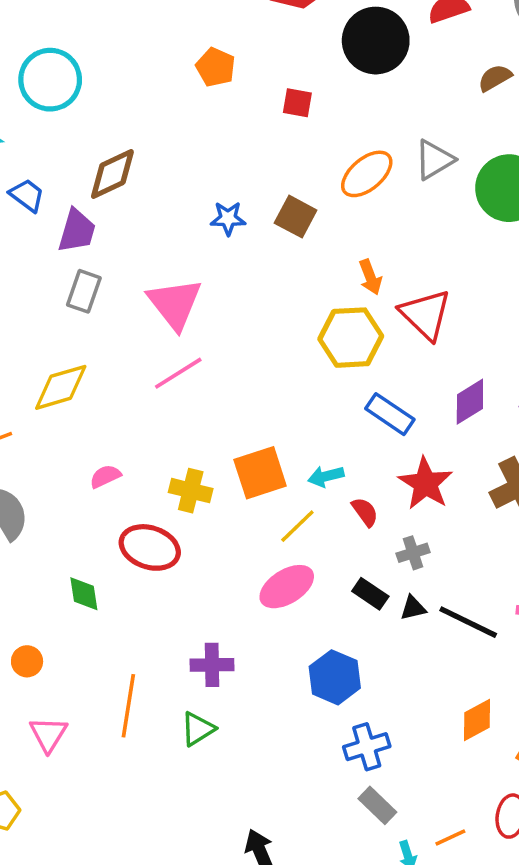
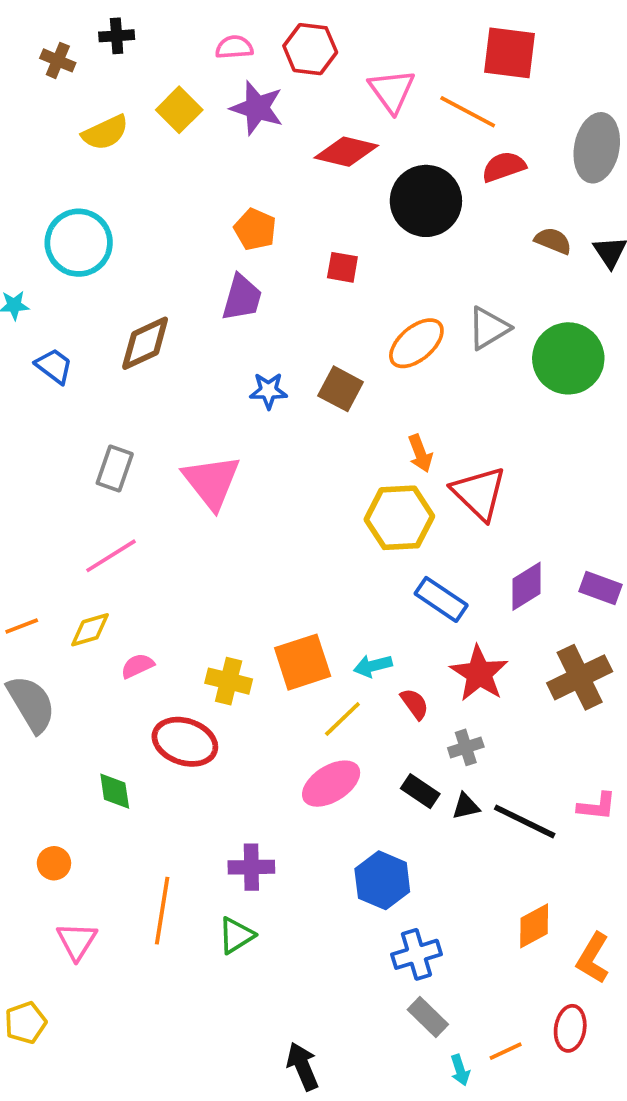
brown semicircle: (495, 78) -> (553, 241), turned 52
purple trapezoid: (77, 231) -> (242, 298), moved
pink line: (178, 373) -> (111, 556), moved
yellow diamond: (61, 387) -> (90, 630), moved, size x0.7

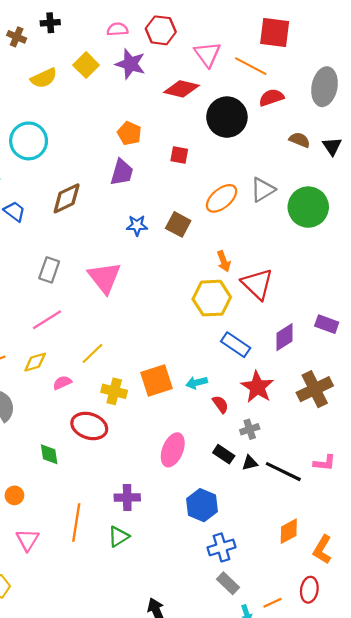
purple rectangle: (601, 588) -> (327, 324), moved
yellow line: (342, 719) -> (93, 353), moved
pink ellipse: (331, 784) -> (173, 450), turned -36

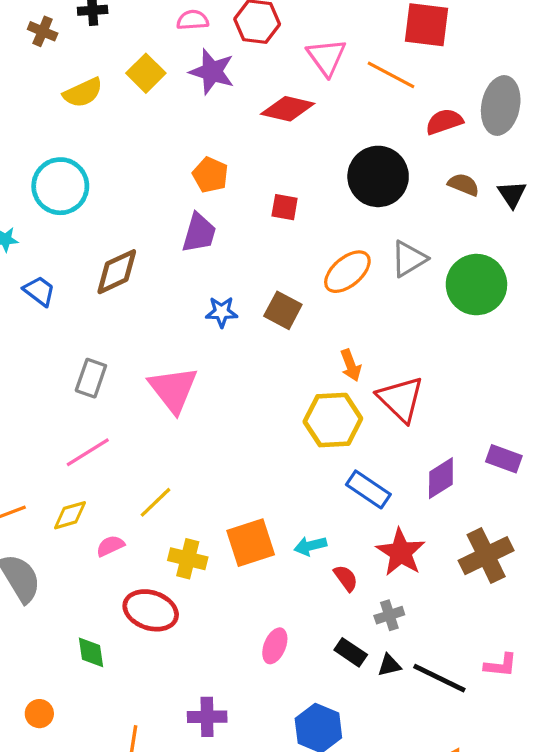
red semicircle: (271, 98) -> (444, 122), moved
black circle: (227, 117) -> (378, 176), moved
pink ellipse: (173, 450) -> (275, 646), size x0.7

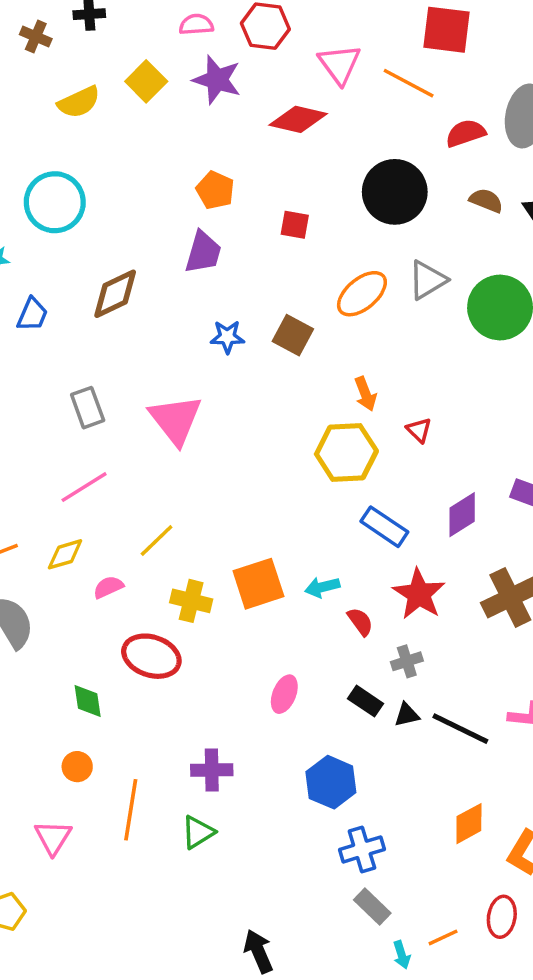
blue trapezoid: (39, 291) -> (32, 314), turned 76
gray rectangle: (91, 378) -> (88, 408), turned -39
red triangle: (401, 399) -> (419, 430), size x0.5
orange circle: (39, 714) -> (77, 767), moved

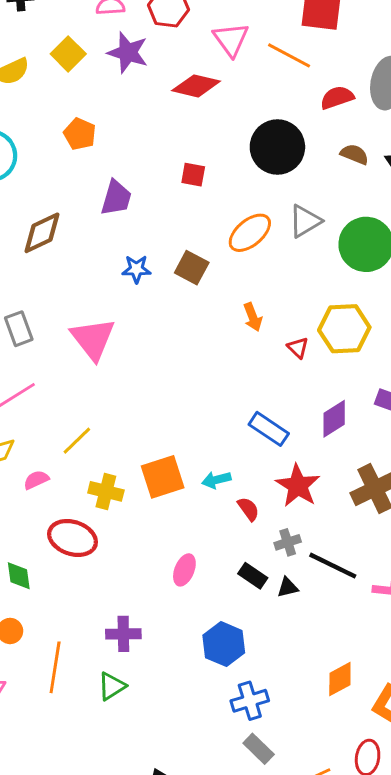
orange pentagon: (215, 190) -> (80, 134), moved
yellow hexagon: (346, 452) -> (344, 329), moved
black line: (460, 729) -> (333, 566), moved

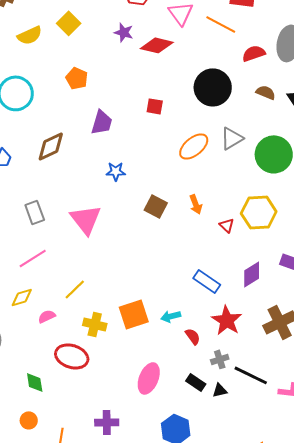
purple star: (128, 53) -> (124, 32), moved, size x0.7
brown square: (192, 268) -> (156, 206), moved
pink ellipse: (184, 570) -> (149, 378), size x1.4

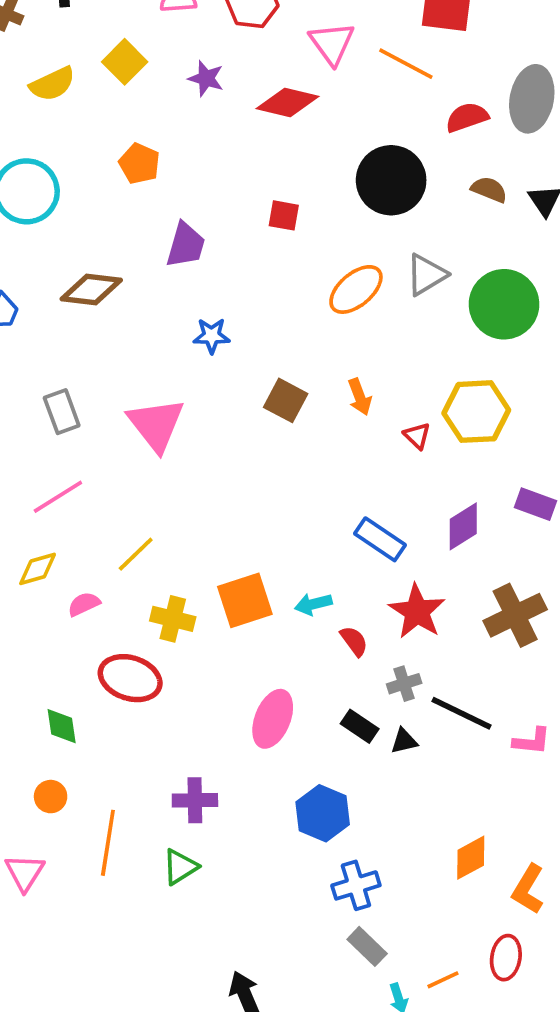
purple star: (124, 32) -> (206, 78), moved
brown diamond: (51, 146) -> (91, 289), turned 32

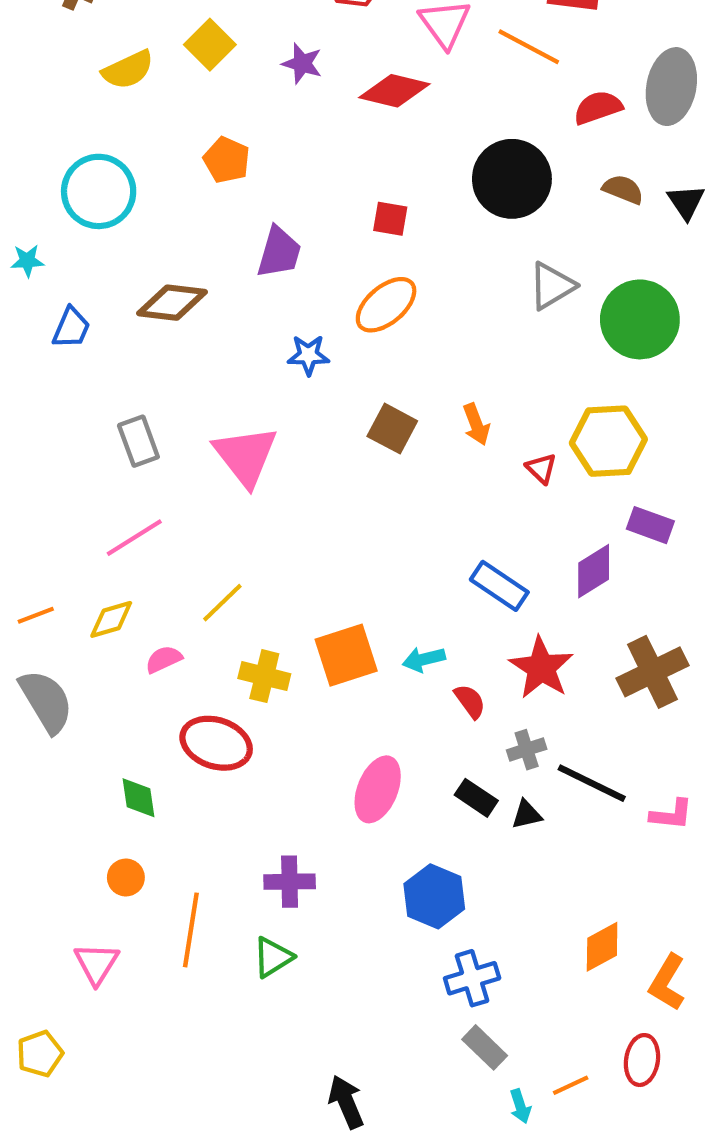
orange ellipse: (356, 289) -> (386, 305), moved
purple rectangle: (535, 504) -> (650, 525), moved

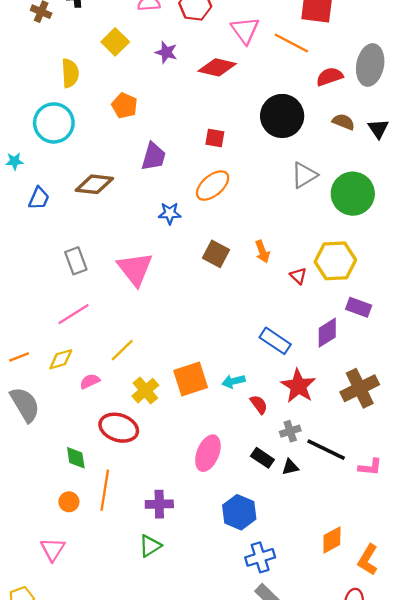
yellow semicircle: (128, 70) -> (70, 73), moved, turned -68
yellow cross: (264, 676) -> (145, 391), turned 36
orange line: (191, 930) -> (105, 490), moved

